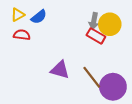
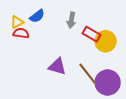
yellow triangle: (18, 15) -> (17, 22), moved
gray arrow: (94, 21) -> (71, 20), moved
yellow circle: (110, 24) -> (106, 41), moved

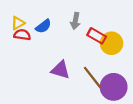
blue semicircle: (37, 16) -> (43, 26), moved

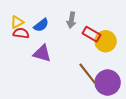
purple triangle: (60, 70) -> (42, 53), moved

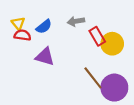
gray arrow: (71, 20) -> (76, 21), turned 70
yellow triangle: (17, 22) -> (18, 23), turned -40
red rectangle: (91, 34) -> (97, 36), turned 30

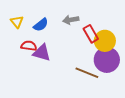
red semicircle: (22, 35) -> (29, 46), moved
brown line: (93, 78) -> (87, 73), turned -30
purple circle: (114, 88) -> (107, 60), moved

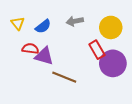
red rectangle: (91, 34) -> (97, 50), moved
yellow circle: (105, 41) -> (111, 27), moved
brown line: (87, 73) -> (64, 77), moved

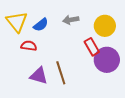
yellow triangle: (18, 23) -> (17, 22), size x1.6
purple triangle: (44, 56) -> (39, 76), moved
brown line: (64, 77) -> (61, 73), turned 50

